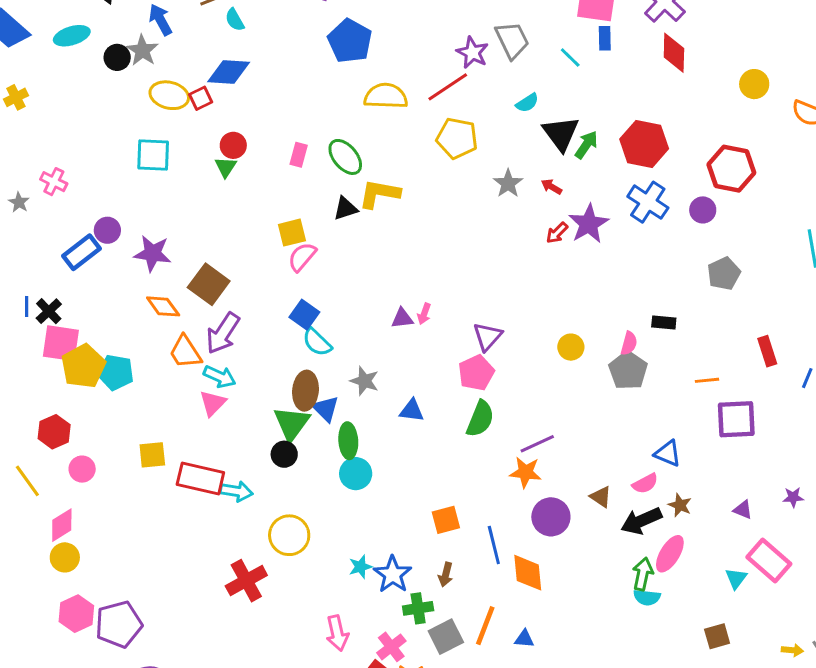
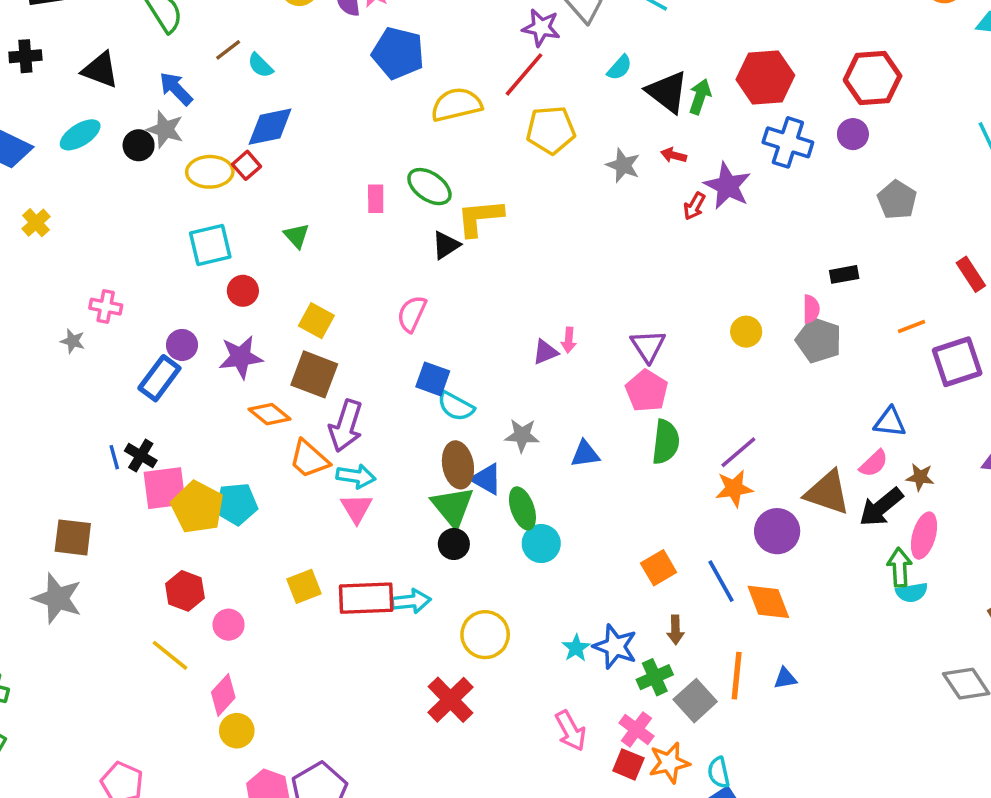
red circle: (233, 145) -> (243, 291), moved
yellow square: (292, 233) -> (316, 321), moved, turned -32
brown triangle: (601, 497) -> (827, 493), size x1.8

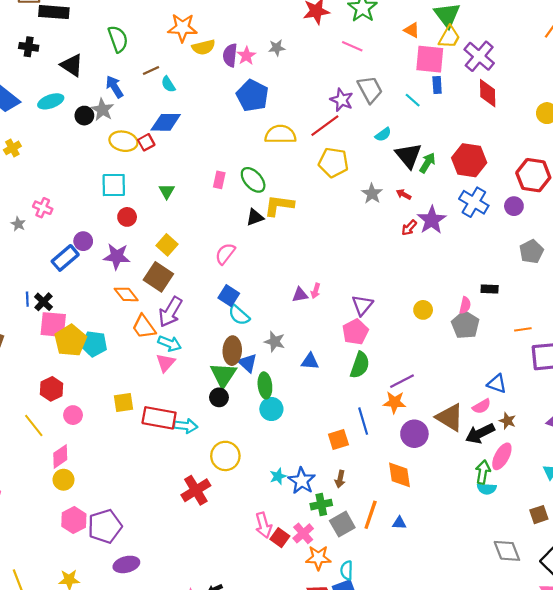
blue line: (721, 581) -> (363, 421), moved
red square: (628, 764) -> (280, 538), moved

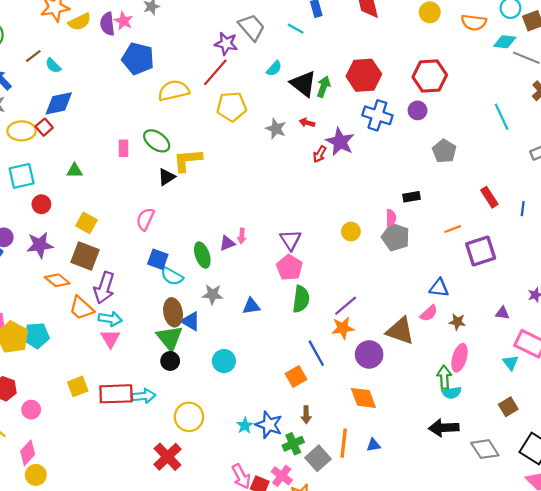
green triangle: (167, 191) -> (75, 171), turned -49
green ellipse: (265, 385) -> (202, 255), moved
black arrow: (480, 433) -> (444, 428), moved, turned 36

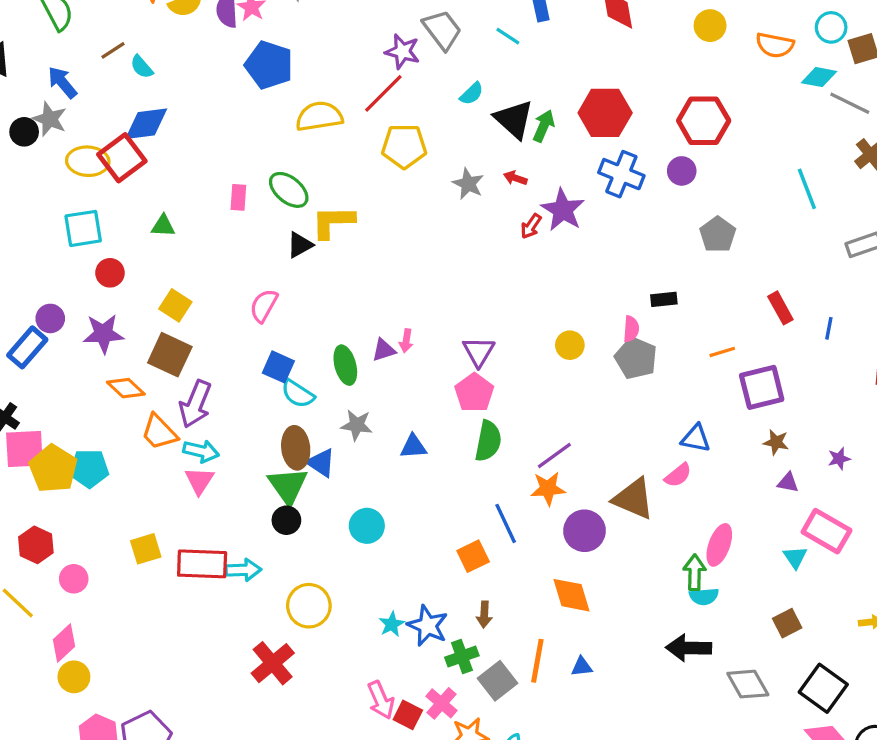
red square: (44, 127) -> (122, 158), size x1.8
brown star: (457, 322) -> (776, 442), moved

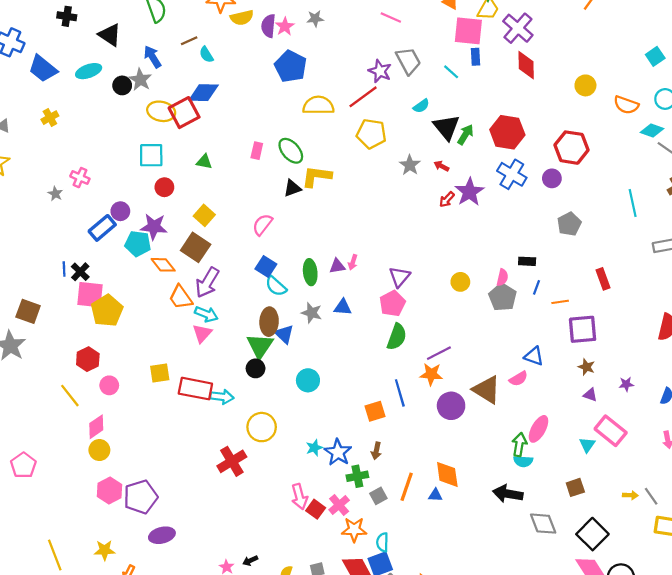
blue line: (829, 328) -> (536, 287), moved
blue triangle: (413, 447) -> (343, 307), moved
cyan pentagon: (89, 468) -> (138, 244), moved
orange diamond: (572, 595) -> (447, 474), moved
gray square: (498, 681) -> (378, 496), size x0.7

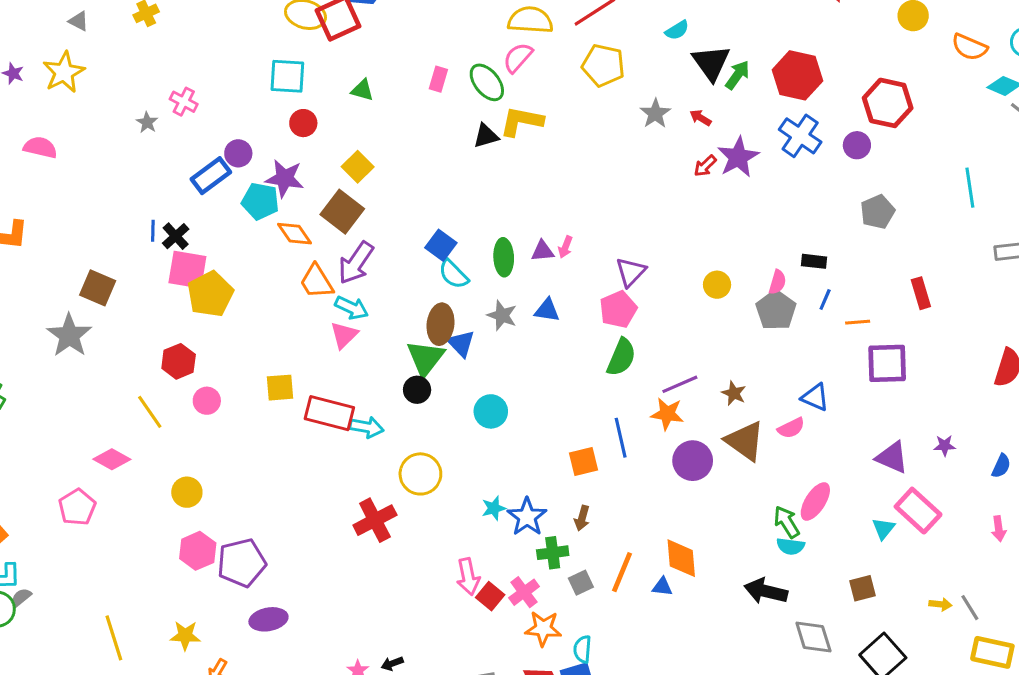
pink semicircle: (262, 225) -> (518, 58), moved
brown star: (586, 367) -> (734, 393), moved
purple triangle: (590, 395) -> (892, 457), size x1.6
pink diamond: (96, 427) -> (112, 459), moved, turned 60
green arrow: (519, 445) -> (787, 522), turned -45

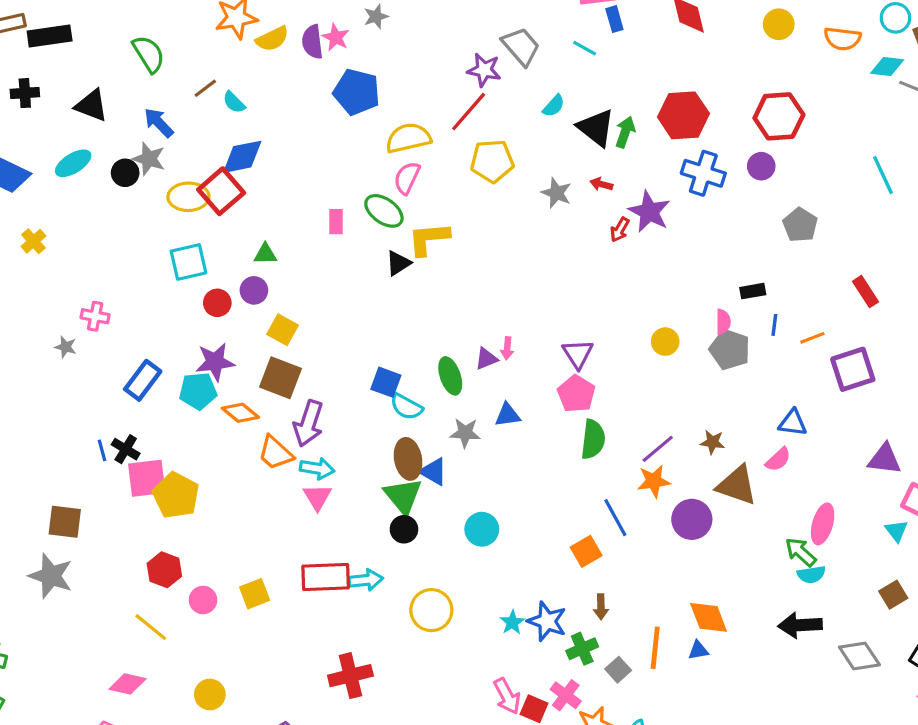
purple circle: (238, 153) -> (254, 290), moved
yellow square: (280, 388) -> (255, 594), moved
red cross: (375, 520) -> (350, 676), moved, turned 30

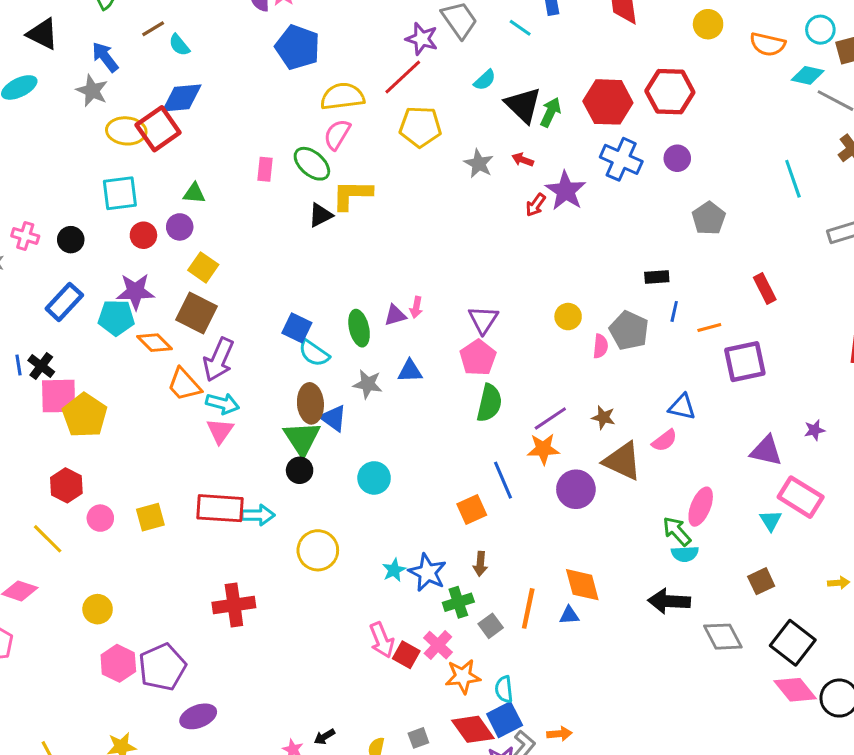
red hexagon: (779, 116) -> (670, 92), moved
black circle: (125, 173) -> (71, 240), moved
pink semicircle: (723, 322) -> (601, 346), moved

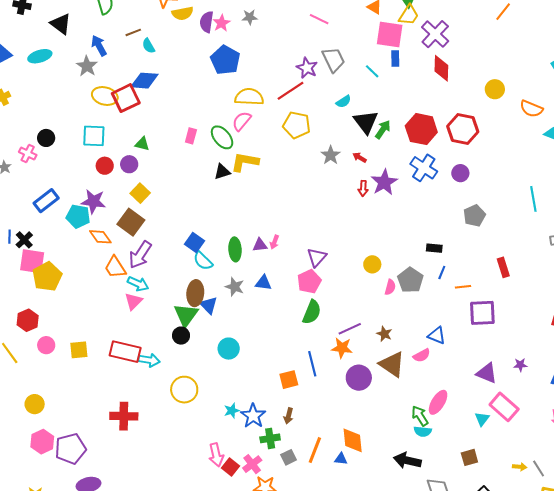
red arrow: (536, 205) -> (363, 188), turned -42
black circle: (71, 240) -> (46, 138), moved

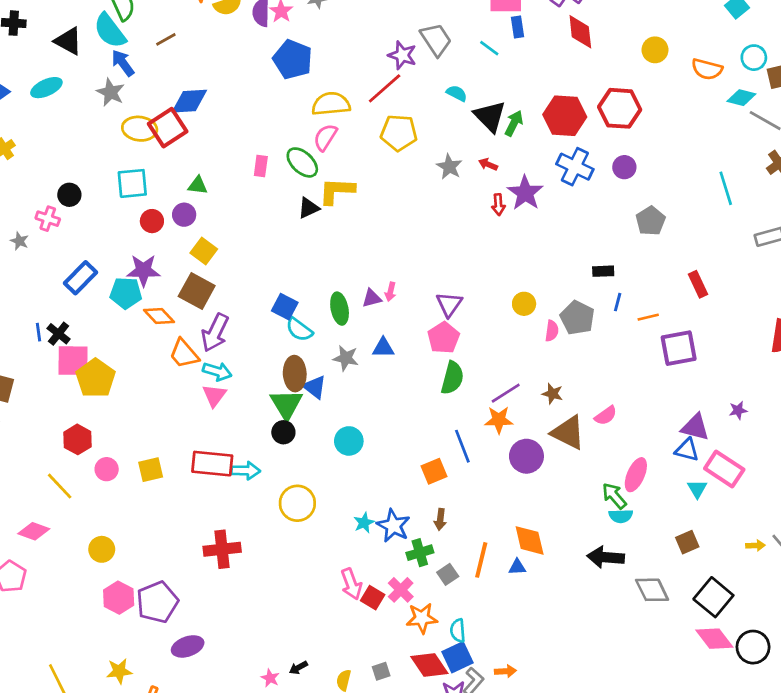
cyan semicircle: (148, 46) -> (110, 31), moved, size x1.8
cyan semicircle: (343, 102) -> (457, 93), turned -112
blue triangle: (437, 335) -> (687, 450), moved

